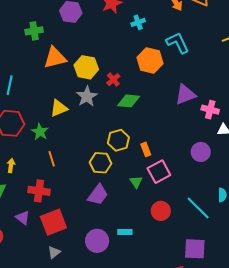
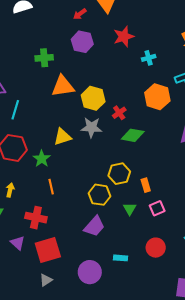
gray star: (87, 96) -> (91, 127), turned 30
pink square: (159, 172) -> (157, 208), size x0.7
green triangle: (136, 182) -> (130, 209), moved
cyan rectangle: (125, 232) -> (120, 258), moved

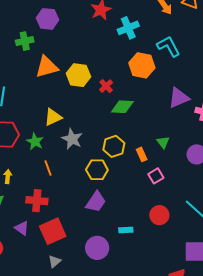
purple hexagon: (82, 42) -> (47, 19), moved
cyan cross: (149, 58) -> (128, 28), size x1.5
gray star: (91, 127) -> (72, 139), moved, turned 30
green triangle: (130, 209) -> (163, 142), moved

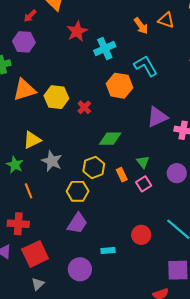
green diamond: (122, 107) -> (110, 139), moved
pink square: (156, 176) -> (144, 184), moved

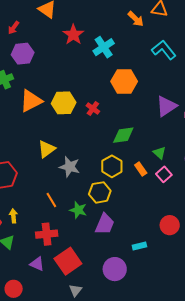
red arrow: (30, 16) -> (14, 28), moved
cyan L-shape: (146, 66) -> (164, 50), moved
green star: (15, 165) -> (78, 210), moved

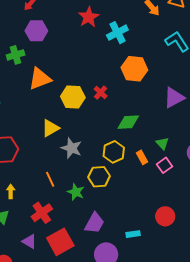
yellow hexagon: (64, 103) -> (73, 97), moved
purple trapezoid: (105, 224) -> (94, 223), moved
red cross: (47, 234) -> (42, 213), turned -35

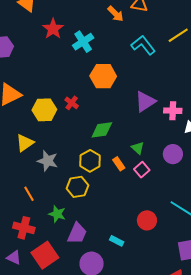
green star: (76, 192) -> (57, 214), moved
red cross: (42, 213) -> (24, 228), turned -35
cyan rectangle: (133, 234) -> (117, 241), turned 40

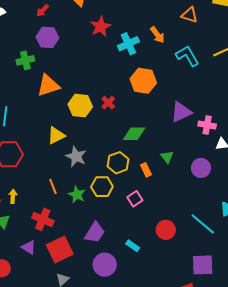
orange arrow: (116, 14) -> (157, 35), moved
pink square: (142, 170) -> (135, 199), moved
green star: (57, 214) -> (77, 195), moved

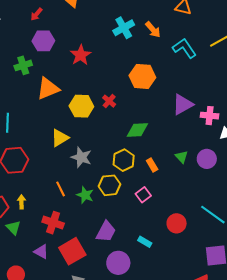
red star: (100, 27) -> (81, 55), moved
cyan cross: (128, 44) -> (124, 28), moved
green triangle: (167, 157) -> (182, 157), moved

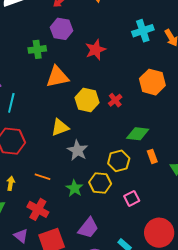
orange rectangle: (152, 165) -> (152, 156), moved
orange line: (61, 189) -> (42, 177), moved, turned -56
red circle: (177, 223) -> (159, 233), size x1.5

